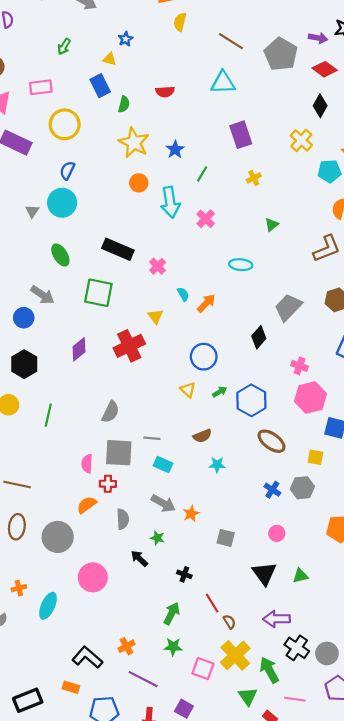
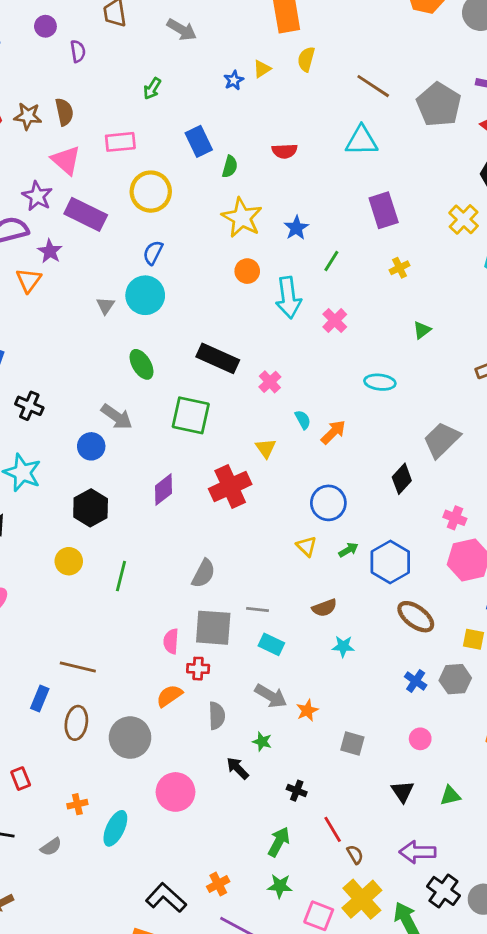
yellow triangle: (110, 59) -> (262, 69), moved, turned -48
black triangle: (264, 573) -> (403, 792), size x0.7

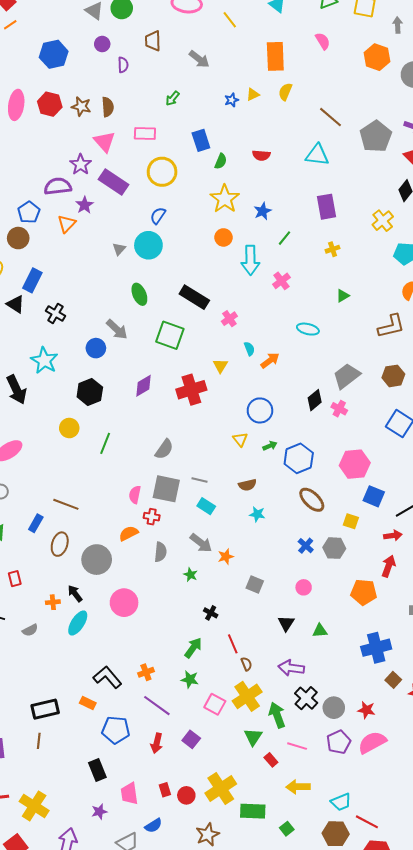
pink cross: (455, 518) -> (339, 409), moved
black arrow: (238, 768) -> (75, 594), moved

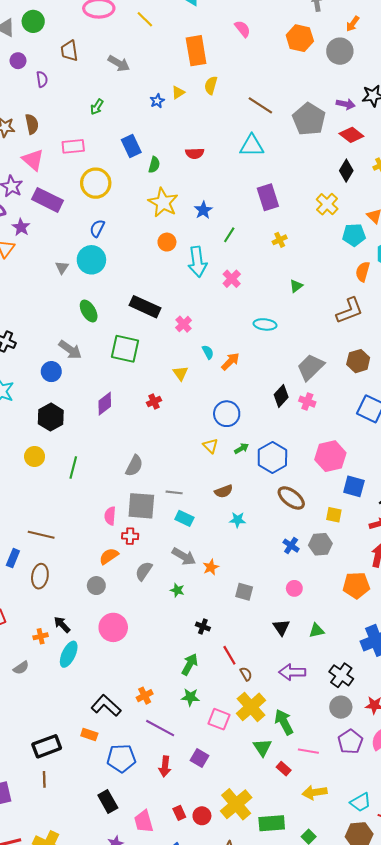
red cross: (191, 390) -> (154, 401), size x0.5
gray semicircle: (160, 552) -> (144, 571), turned -144
gray circle: (97, 560) -> (96, 586), moved, size x0.6
black cross: (306, 698) -> (341, 675), moved

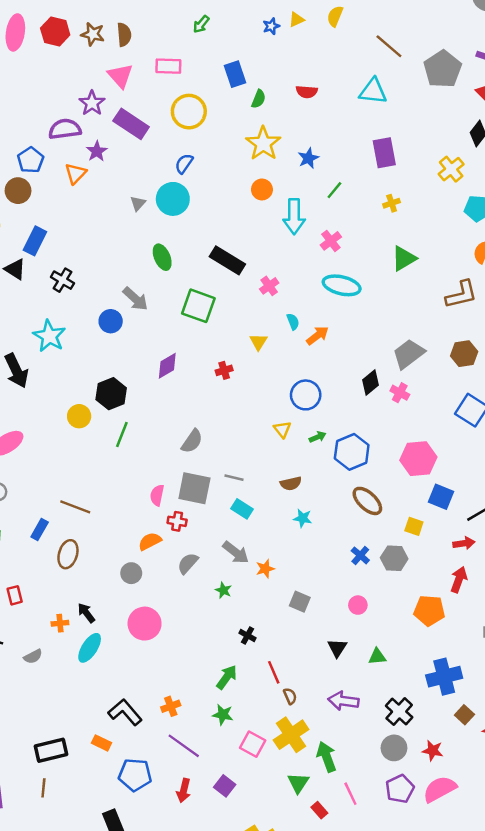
green triangle: (296, 286) -> (404, 258), size x1.6
cyan ellipse: (265, 324) -> (342, 285), moved, size x1.4
black hexagon: (51, 417) -> (111, 394), moved
pink line: (308, 751) -> (350, 794), turned 48

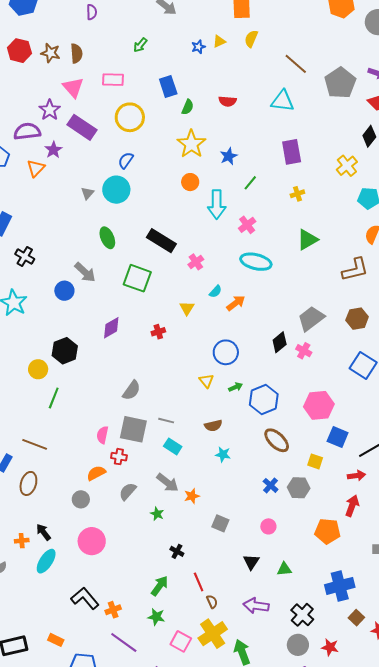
cyan semicircle: (293, 322) -> (215, 292), turned 64
green line: (122, 434) -> (54, 398), moved
black L-shape: (125, 712) -> (85, 598), moved

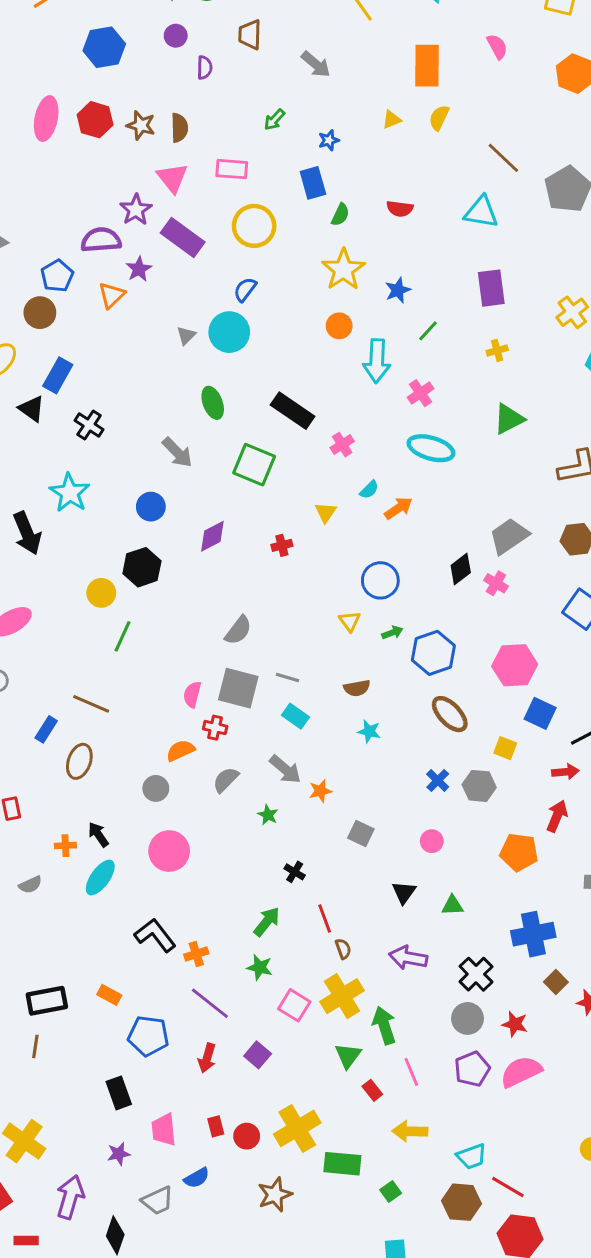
blue star: (198, 47) -> (329, 140), moved
blue circle: (64, 291) -> (151, 507), moved

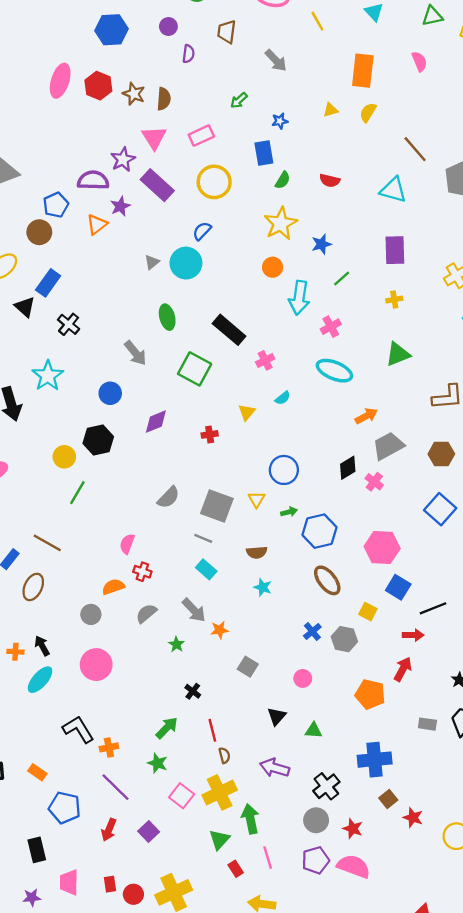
pink rectangle: (232, 169) -> (201, 136), turned -35
orange arrow: (398, 508) -> (366, 416), moved
gray square: (238, 688) -> (217, 506), moved
pink semicircle: (521, 1072) -> (354, 866), turned 40

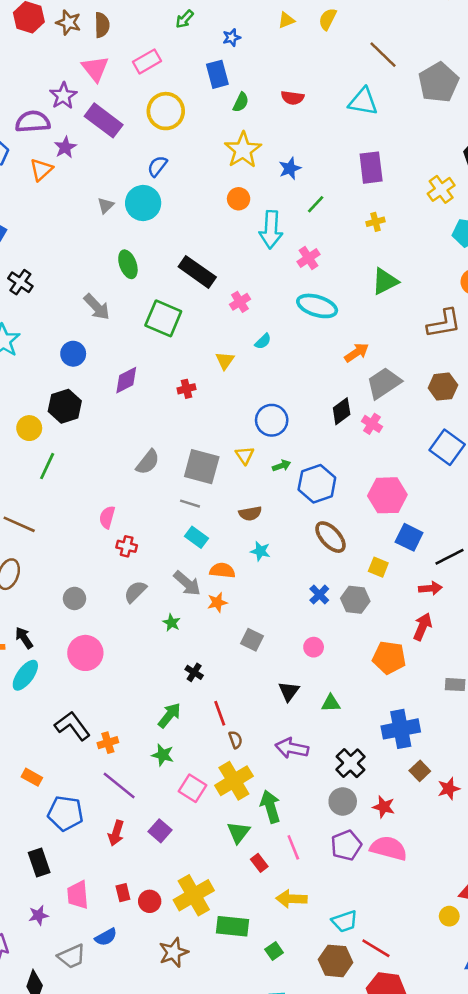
orange semicircle: (113, 587) -> (222, 570), moved, turned 30
red star: (413, 818) -> (449, 789), turned -30

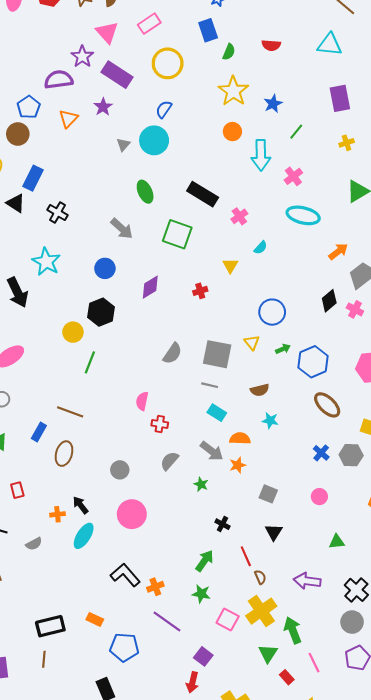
purple star: (65, 147) -> (103, 107), moved
black triangle: (289, 691) -> (274, 532), moved
red arrow: (116, 833) -> (192, 682), moved

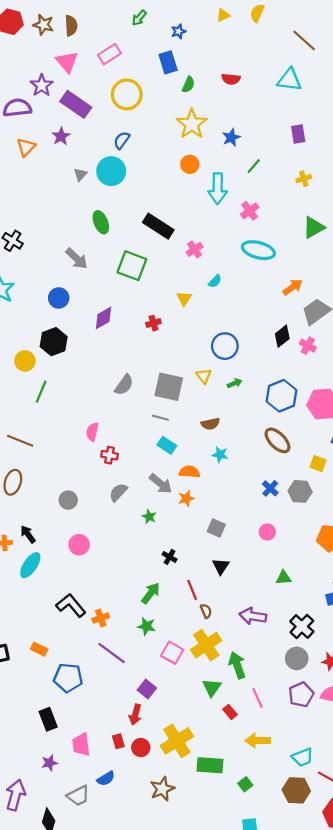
purple rectangle: (340, 98) -> (298, 134), size x0.7
blue hexagon: (313, 362) -> (281, 396), moved
pink circle: (132, 514) -> (79, 545), size x0.7

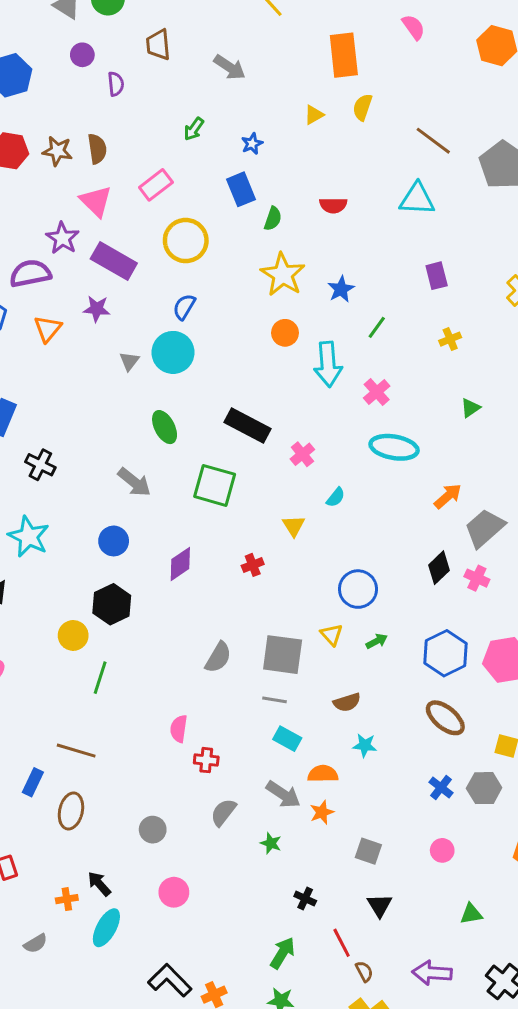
purple star: (61, 136) -> (97, 309), turned -30
green triangle: (314, 228) -> (470, 408), size x0.6

